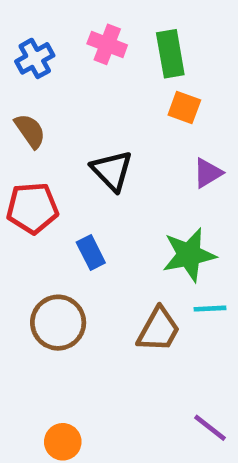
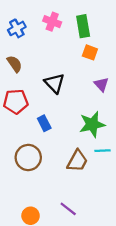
purple triangle: (208, 173) -> (101, 84), turned -42
purple line: (210, 428) -> (68, 209), moved

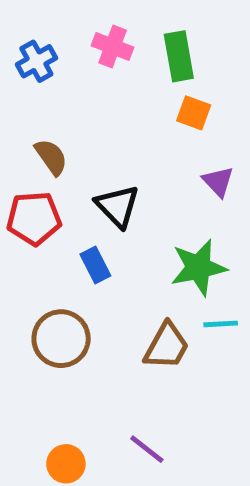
brown semicircle: (15, 64) -> (51, 157), moved
black triangle: (55, 83) -> (117, 206), moved

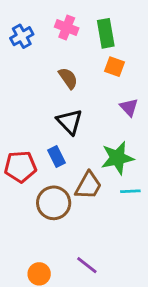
brown semicircle: (51, 157) -> (68, 78), moved
red pentagon: (34, 218) -> (20, 167), moved
brown circle: (61, 339) -> (54, 203), moved
brown trapezoid: (167, 346) -> (88, 185), moved

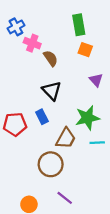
pink cross: (67, 27) -> (32, 43), moved
brown circle: (54, 203) -> (51, 164), moved

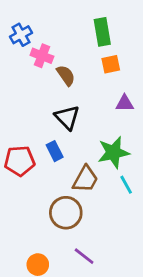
orange square: (85, 50) -> (111, 64), turned -32
purple triangle: (96, 80) -> (125, 103), turned -48
cyan line: (97, 143) -> (126, 185), turned 64

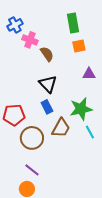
blue rectangle: (55, 151) -> (47, 107), moved
brown circle: (66, 213) -> (32, 138), moved
purple line: (84, 256) -> (32, 170), moved

